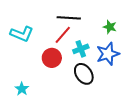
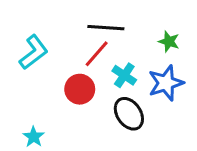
cyan L-shape: (22, 34) -> (34, 52), turned -60
cyan cross: (81, 49) -> (124, 75), turned -35

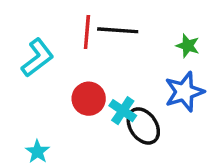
red line: (97, 54) -> (87, 32), moved, turned -36
cyan cross: (124, 75) -> (123, 111), moved

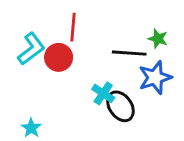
black line: (118, 30) -> (129, 53), moved
red circle: (89, 99) -> (59, 57), moved

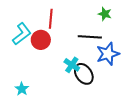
green star: (158, 39) -> (105, 14), moved

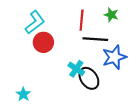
red line: (51, 19) -> (82, 20), moved
cyan L-shape: (22, 34) -> (35, 22), moved

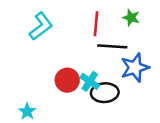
red circle: (43, 42) -> (67, 80), moved
black ellipse: (89, 78) -> (105, 93), turned -60

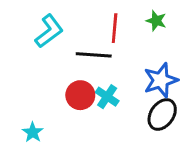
black line: (112, 46) -> (94, 55), moved
black ellipse: (105, 93) -> (162, 114), moved, turned -52

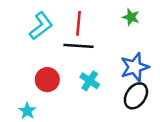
red line: (115, 28) -> (78, 23), moved
red circle: (80, 95) -> (47, 80), moved

